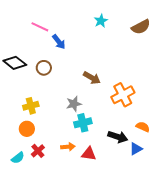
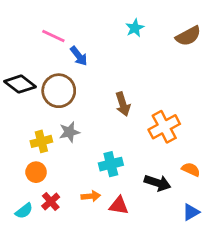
brown circle: (44, 68) -> (59, 91), size x1.6
brown arrow: (92, 78) -> (123, 104), turned 42
gray star: (74, 104) -> (69, 132), moved
blue triangle: (136, 149) -> (191, 212), moved

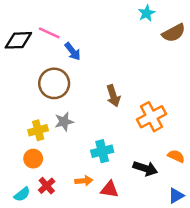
cyan star: (135, 28) -> (147, 13), moved
black diamond: (20, 84) -> (18, 40), moved, turned -40

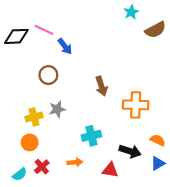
brown circle: (54, 83) -> (48, 75), size x0.7
orange cross: (151, 117) -> (136, 105), turned 30
red triangle: (110, 189) -> (110, 170), moved
blue triangle: (176, 196) -> (158, 163), moved

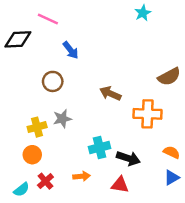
pink line: (44, 30) -> (48, 19), moved
brown semicircle: (155, 30) -> (169, 77), moved
brown arrow: (101, 86) -> (110, 93), turned 132
black arrow: (130, 151) -> (128, 158), moved

